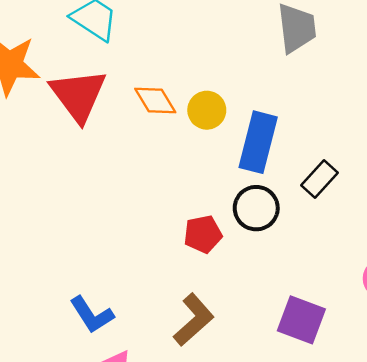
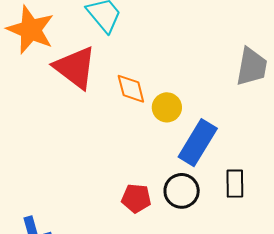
red triangle: (78, 95) -> (75, 68), turned -33
black rectangle: (320, 179) -> (235, 184), turned -60

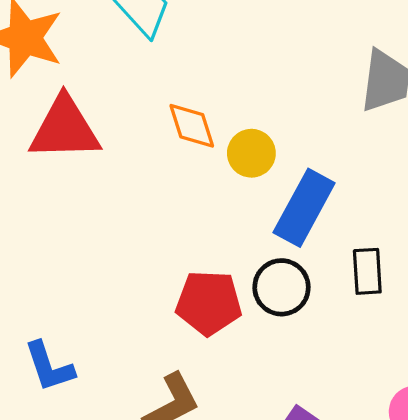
red triangle: (75, 68) -> (65, 129), moved, turned -36
red pentagon: (136, 198) -> (209, 303), size x1.4

